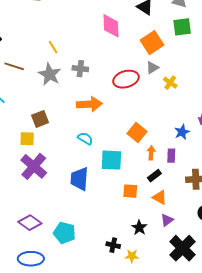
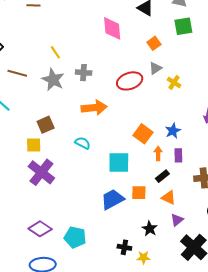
orange square: (152, 43) -> (154, 43), size x0.6
blue star: (182, 132) -> (173, 131), moved
cyan semicircle: (85, 138) -> (83, 143), moved
blue trapezoid: (79, 179) -> (112, 199), moved, turned 60

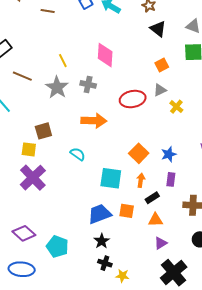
pink diamond: (112, 28) -> (105, 55), moved
orange arrow: (158, 153) -> (141, 180), moved
orange triangle: (169, 198) -> (155, 220), turned -35
black star: (150, 229) -> (102, 241), moved

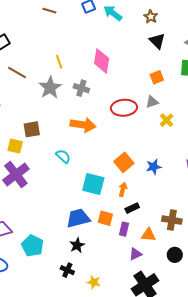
purple rectangle: (171, 179) -> (124, 229), moved
orange triangle: (155, 220) -> (148, 235), moved
black cross: (105, 263) -> (67, 270), moved

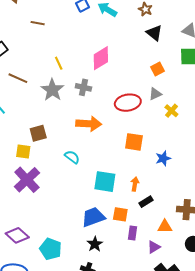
brown line: (49, 11) -> (38, 23), moved
pink diamond: (102, 61) -> (101, 58), turned 55
orange square: (124, 162) -> (134, 142), moved, turned -36
purple rectangle: (124, 229) -> (132, 233), moved

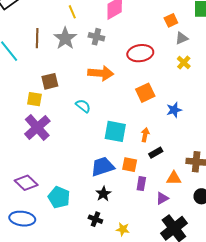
brown line: (18, 78) -> (37, 38), moved, turned 66
gray triangle: (155, 94) -> (182, 38), moved
orange square: (134, 142) -> (145, 93), turned -36

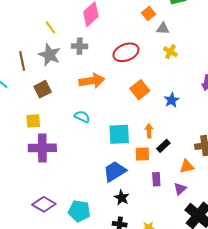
gray triangle: (182, 38) -> (163, 29), turned 40
brown square: (50, 81) -> (43, 89), moved
purple cross: (37, 127) -> (42, 148), turned -36
orange square: (130, 165) -> (142, 154), moved

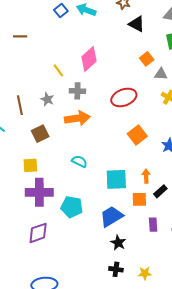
yellow line: (50, 27) -> (58, 70), moved
gray star: (50, 55) -> (47, 99), size x0.6
orange arrow: (92, 81) -> (77, 118), moved
purple diamond: (44, 204) -> (38, 233), moved, turned -50
cyan pentagon: (79, 211) -> (72, 207), moved

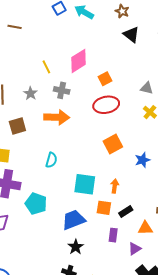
orange square: (147, 59) -> (105, 79), moved
cyan semicircle: (79, 161) -> (51, 160), turned 70
black rectangle: (160, 191) -> (126, 211), moved

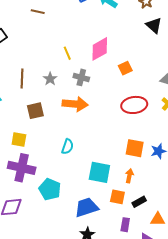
red ellipse: (106, 105) -> (134, 105), moved
orange square: (113, 144) -> (135, 148), moved, turned 36

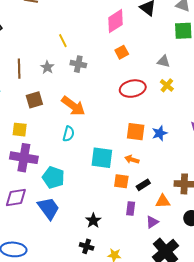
pink diamond: (100, 49) -> (115, 21), moved
orange arrow: (75, 104) -> (73, 106), moved, turned 35
orange arrow: (129, 176) -> (132, 160), turned -80
blue trapezoid: (86, 207) -> (49, 208), moved, turned 75

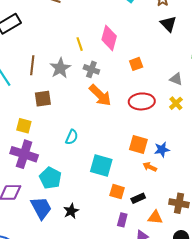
pink diamond: (115, 21) -> (109, 38), moved, turned -50
gray star: (47, 67) -> (60, 68), size x1.5
orange arrow: (73, 106) -> (100, 95), moved
orange arrow: (132, 160) -> (150, 167), moved
black star: (93, 221) -> (71, 211), moved

